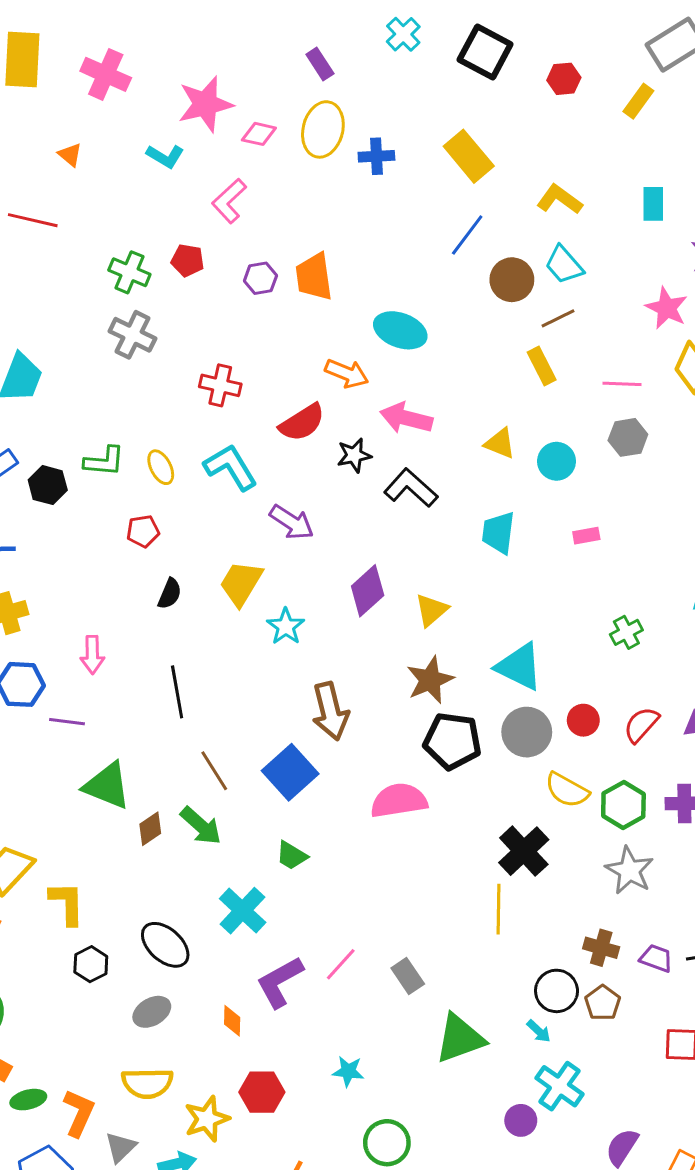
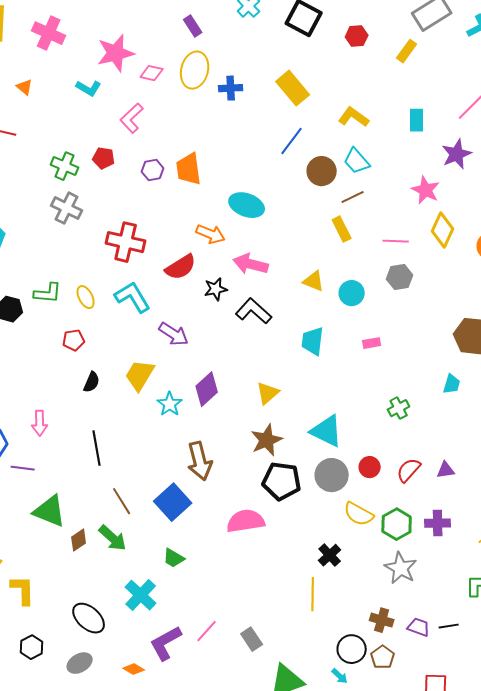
red cross: (220, 385) -> (126, 242), size x1.4
purple diamond: (368, 591) -> (207, 389), moved
black cross: (524, 851) -> (330, 555), size x0.7
black hexagon: (91, 964) -> (32, 647), moved
orange diamond: (232, 1021) -> (134, 669), turned -60

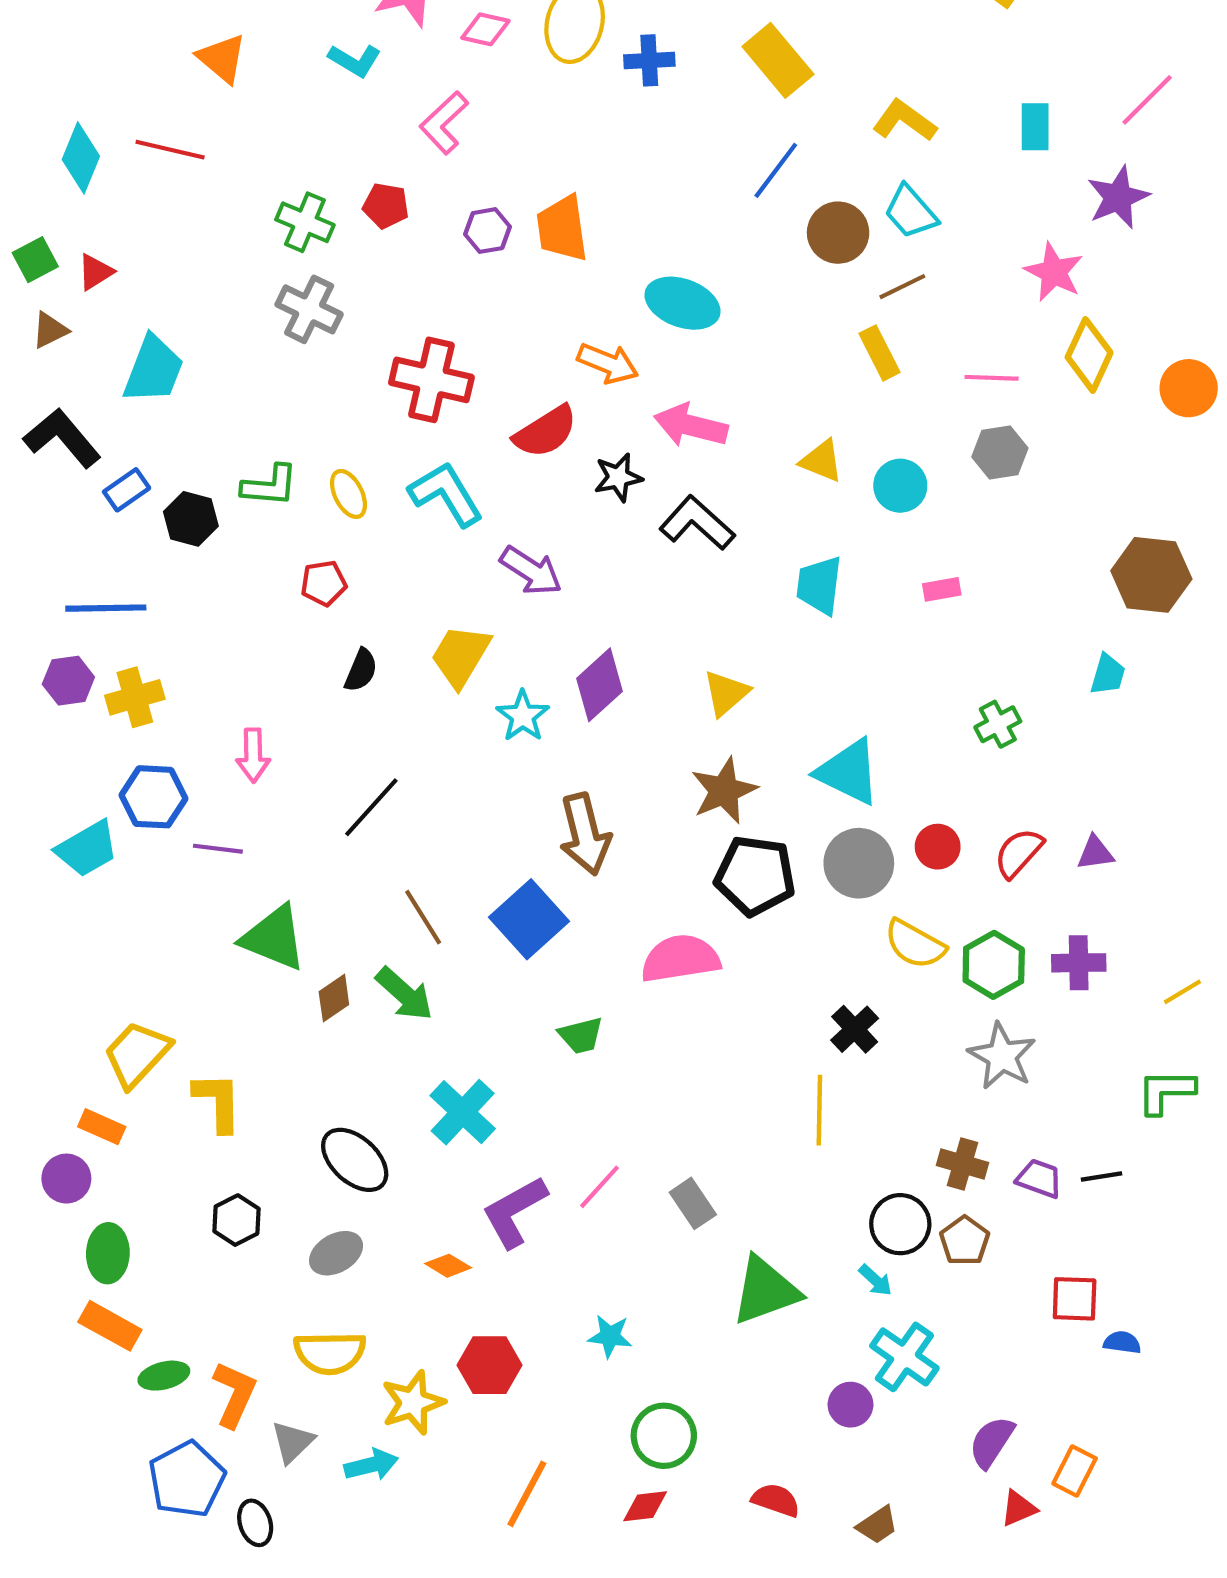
orange triangle: (25, 87) -> (222, 58), size x1.5
black line: (97, 448) -> (371, 807), turned 52
green trapezoid: (174, 558) -> (581, 1035), moved, turned -45

